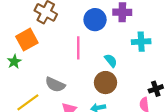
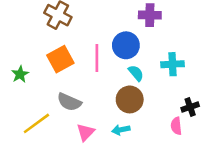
blue circle: (95, 20) -> (126, 45), moved
orange square: (27, 40) -> (60, 59), moved
cyan cross: (141, 42) -> (172, 64), moved

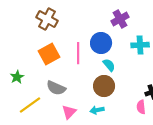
purple cross: (150, 15) -> (120, 19), turned -30
cyan cross: (172, 64) -> (140, 45), moved
green star: (20, 74) -> (17, 77), moved

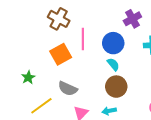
pink line: (78, 53) -> (83, 39), moved
cyan semicircle: (109, 65) -> (113, 64), moved

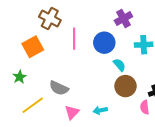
orange square: (61, 54) -> (33, 47), moved
cyan semicircle: (113, 64) -> (119, 65), moved
brown circle: (116, 87) -> (125, 86), moved

